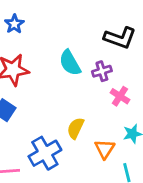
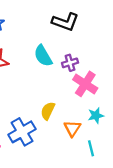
black L-shape: (120, 38) -> (65, 22), moved
pink cross: (120, 96) -> (85, 84), size x1.5

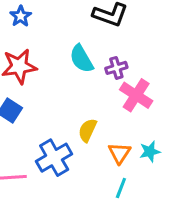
cyan star: (96, 116) -> (150, 152), moved
cyan line: (91, 148) -> (121, 188), moved, turned 35

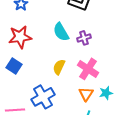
pink cross: (136, 95) -> (88, 69), moved
yellow semicircle: (87, 130) -> (59, 67), moved

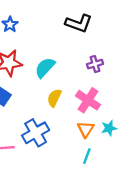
cyan semicircle: (61, 32) -> (45, 68), moved, turned 72
purple cross: (84, 38) -> (95, 64), moved

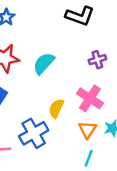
yellow semicircle: (54, 98) -> (56, 108), moved

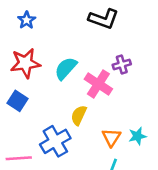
pink cross: (90, 98) -> (98, 84), moved

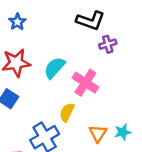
purple cross: (122, 64) -> (108, 44), moved

